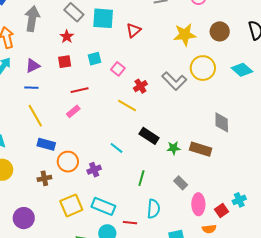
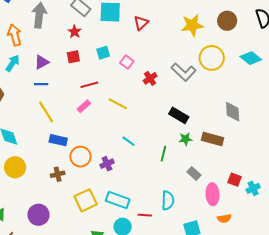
yellow line: (127, 106) -> (118, 104), moved
black rectangle: (149, 136) -> (179, 115), moved
green line: (141, 178) -> (163, 154), moved
red square: (222, 210) -> (234, 180), moved, turned -32

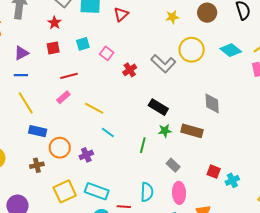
yellow star: (192, 25) -> (172, 17), size x0.6
yellow line: (118, 104) -> (94, 108), moved
pink ellipse: (212, 194) -> (179, 193), moved

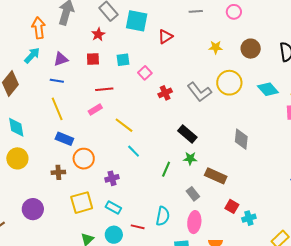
brown rectangle: (192, 131) -> (216, 176), moved
purple cross: (86, 155) -> (112, 178), moved
cyan rectangle: (97, 191) -> (113, 208), size x0.7

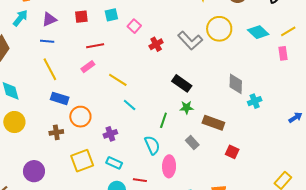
cyan semicircle: (163, 216) -> (152, 145), moved, turned -30
cyan cross: (249, 218) -> (255, 101), moved
pink ellipse: (194, 222) -> (169, 166), moved

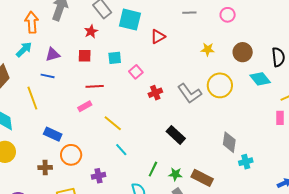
cyan diamond: (258, 32) -> (260, 79), moved
yellow line: (50, 69) -> (32, 98), moved
green star: (187, 108) -> (175, 174), moved

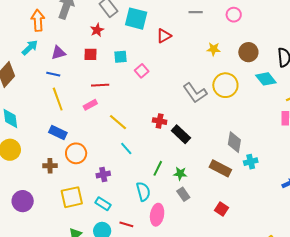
red cross: (155, 93) -> (160, 121), moved, turned 32
yellow line: (32, 98) -> (58, 99), moved
brown rectangle: (202, 178) -> (220, 168), moved

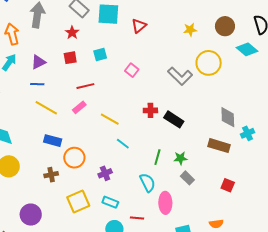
pink square: (142, 71) -> (132, 70), moved
yellow line: (58, 99) -> (46, 108), turned -30

